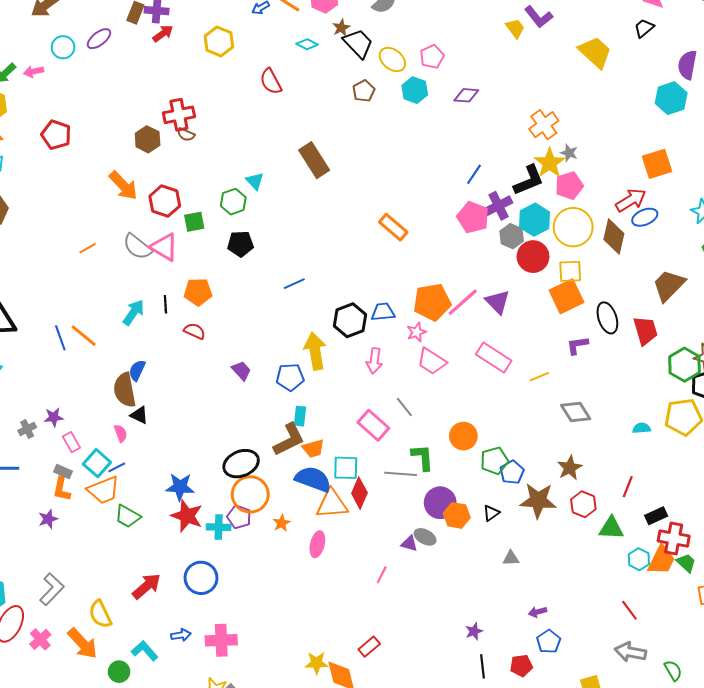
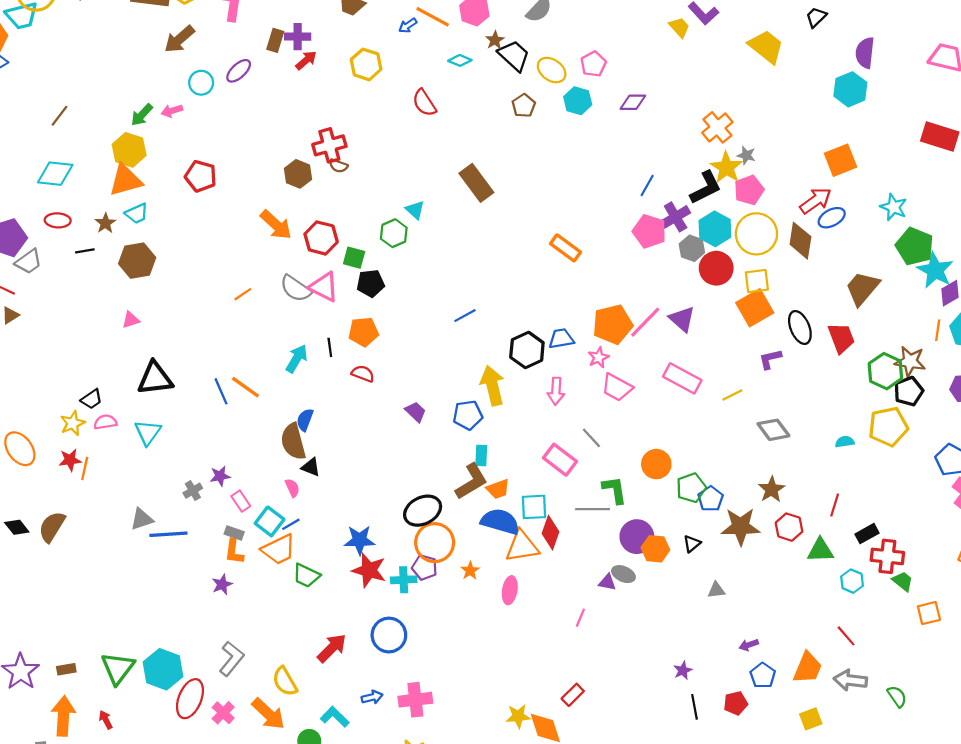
green square: (194, 222) -> (354, 258), turned 30
black pentagon: (240, 244) -> (371, 283), moved
orange trapezoid: (661, 560) -> (808, 668), moved

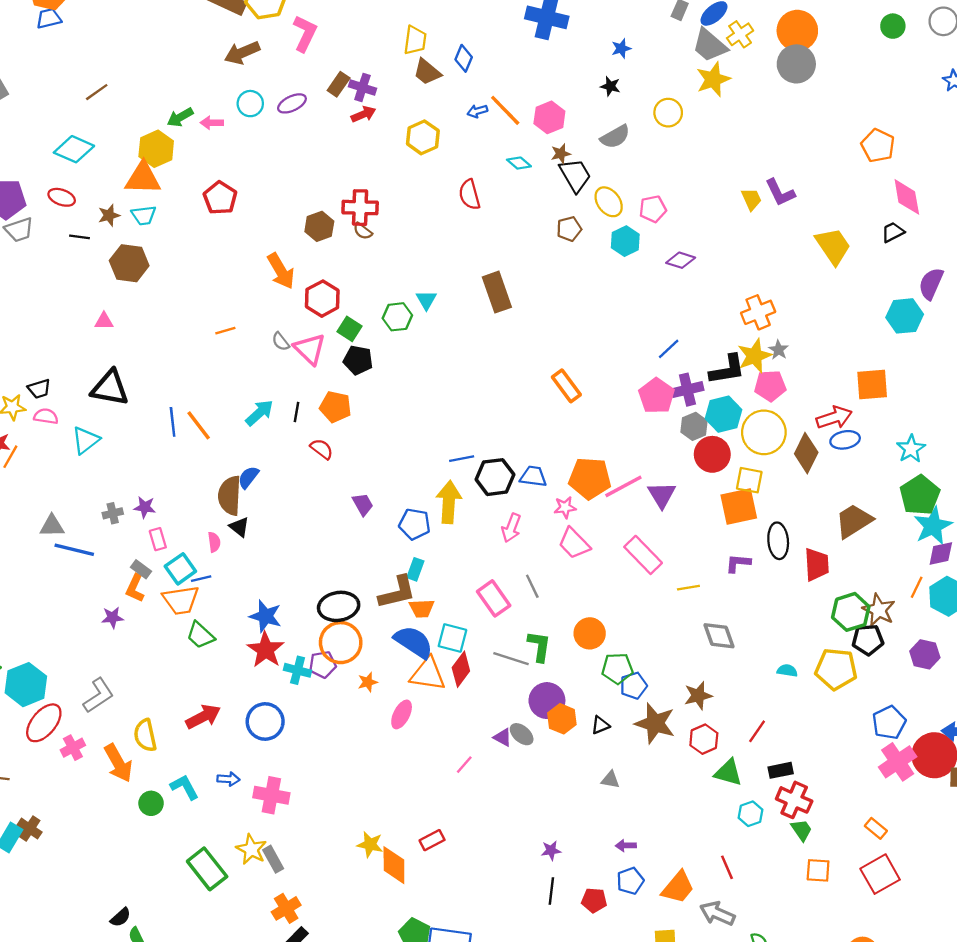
gray semicircle: (296, 288) -> (281, 342), size x0.6
blue line: (465, 316) -> (462, 459), moved
purple pentagon: (425, 567) -> (323, 664), turned 30

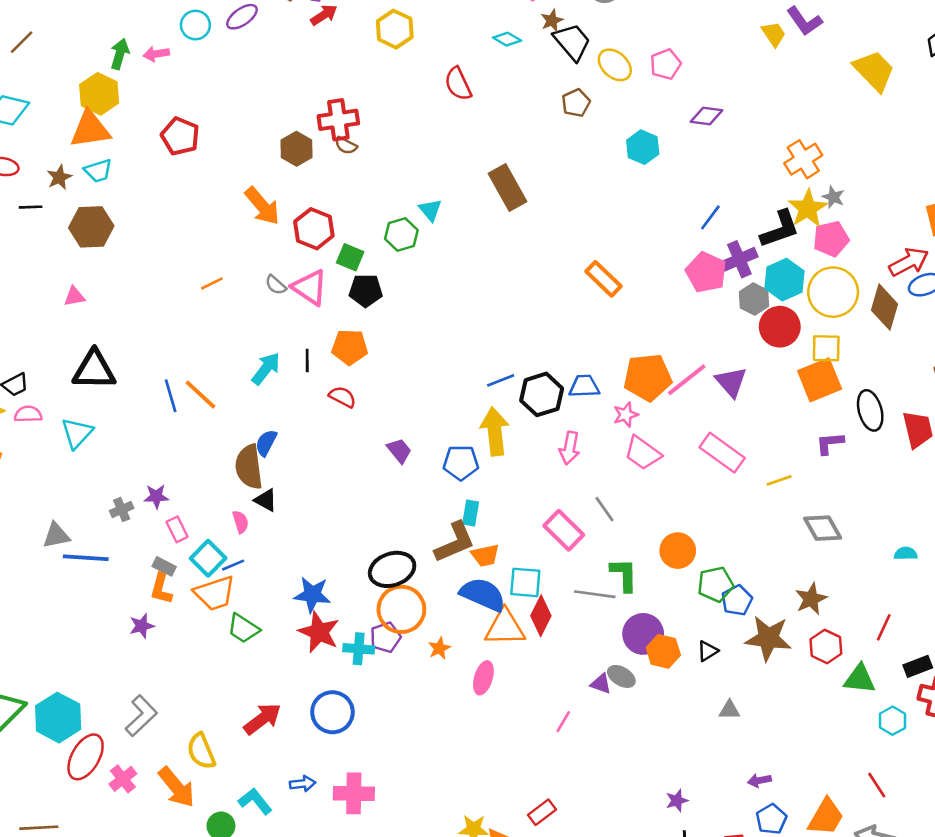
green arrow: (180, 117) -> (120, 54), turned 145
cyan hexagon: (625, 241) -> (643, 147), moved

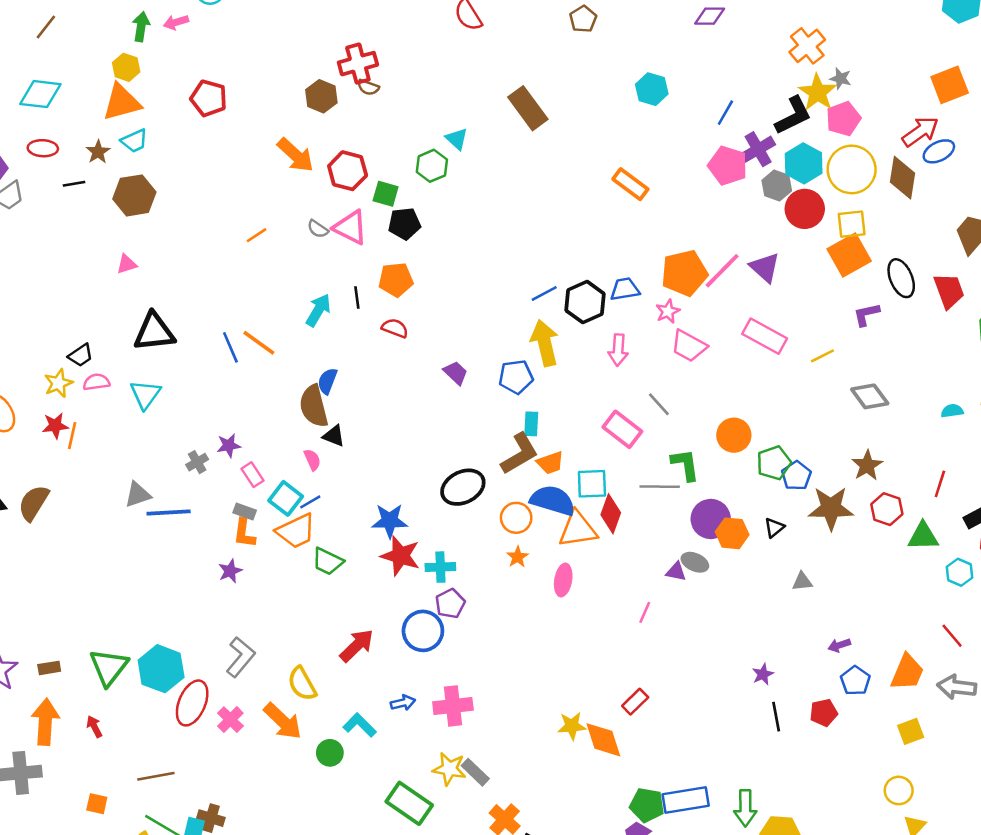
yellow hexagon: (99, 94) -> (126, 67), size x0.7
cyan hexagon: (643, 147) -> (652, 89), moved
orange circle: (401, 609) -> (516, 518), moved, size x0.7
purple pentagon: (386, 637) -> (450, 604), moved

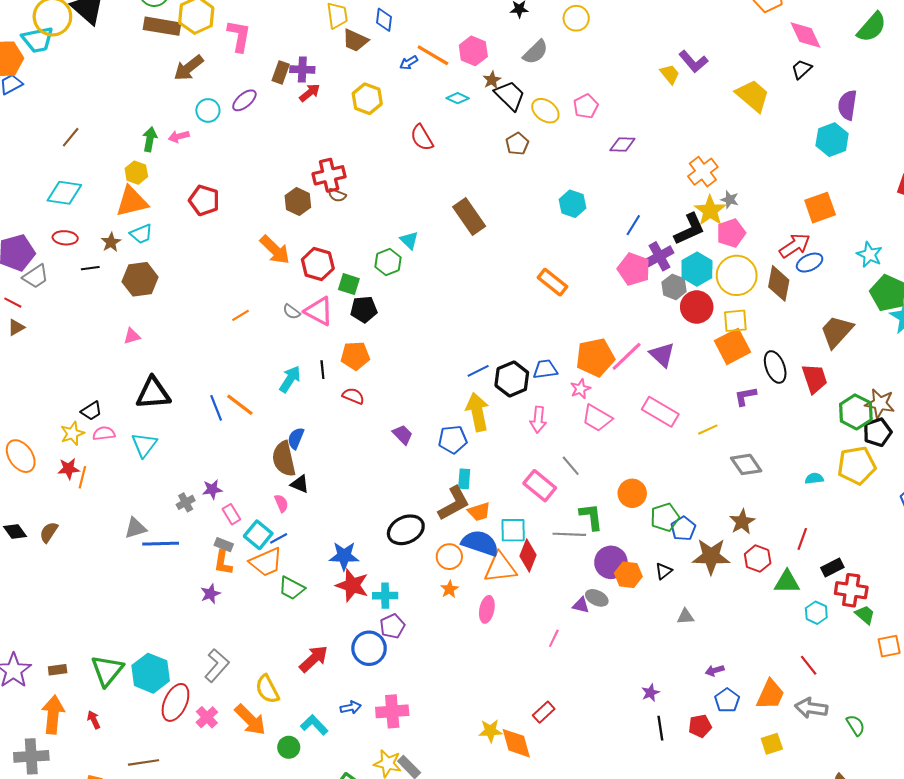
brown semicircle: (34, 503) -> (49, 532), size x0.7

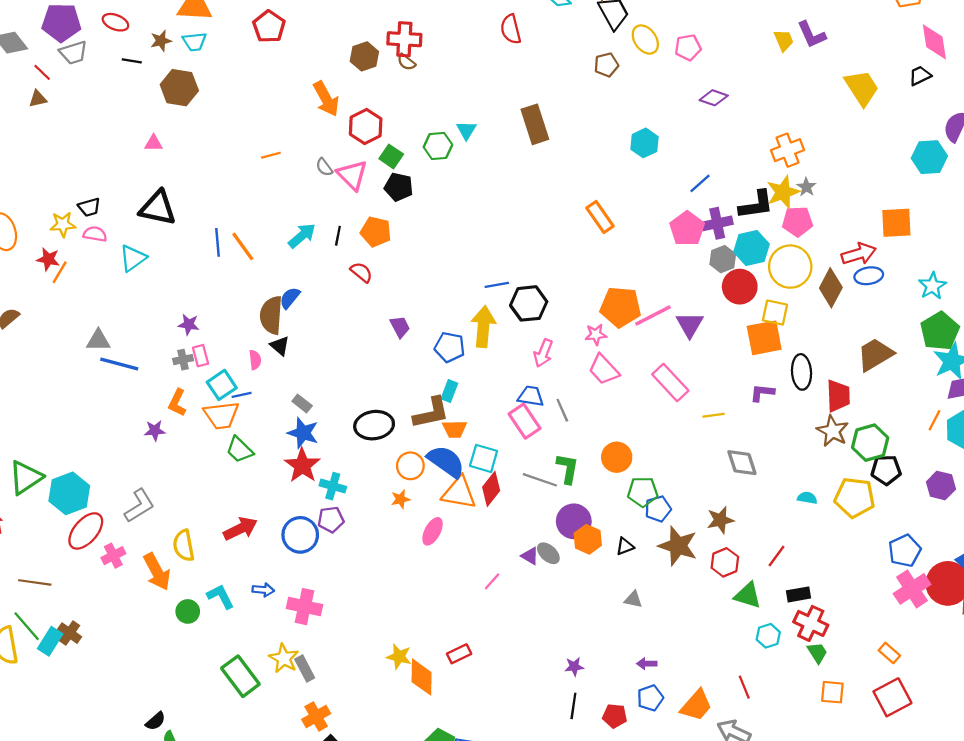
blue trapezoid: (545, 369) -> (531, 396), moved
brown star: (880, 403) -> (833, 431), moved
gray cross: (186, 502) -> (183, 360), moved
gray rectangle: (224, 545) -> (302, 403), moved

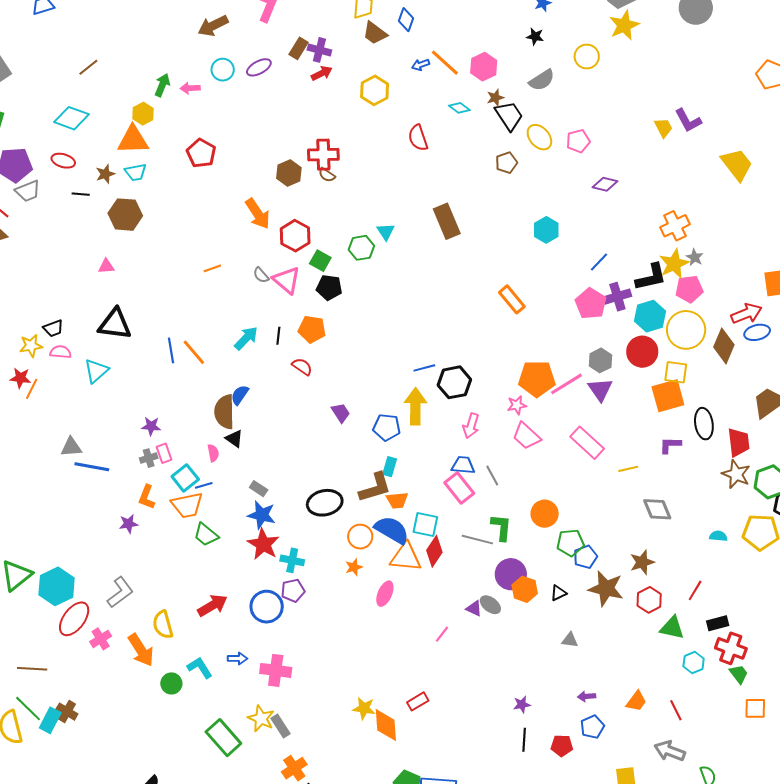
gray hexagon: (723, 259) -> (600, 360), moved
orange trapezoid: (696, 705) -> (636, 701), moved, size x0.7

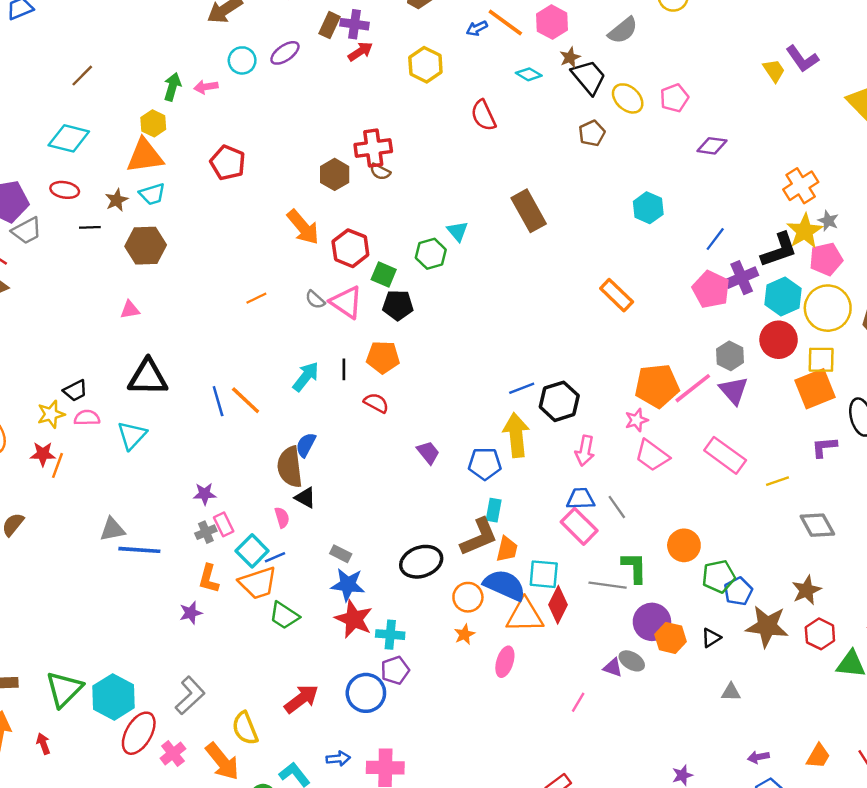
orange trapezoid: (397, 500) -> (507, 549), turned -65

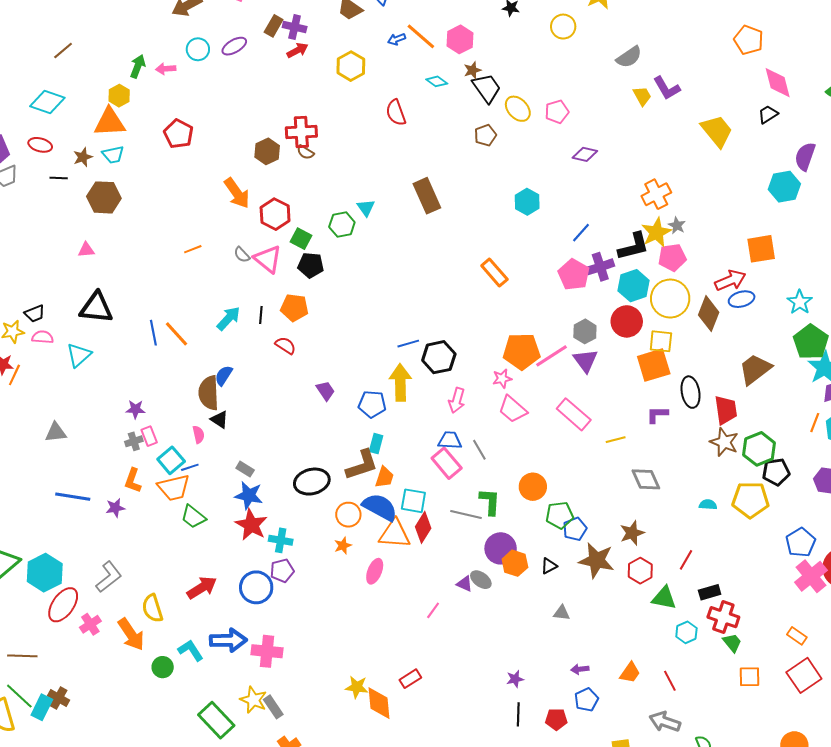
gray semicircle: (623, 30) -> (629, 57), moved
blue line: (139, 550) -> (73, 497), moved
blue arrow: (338, 759) -> (228, 640), size x1.8

